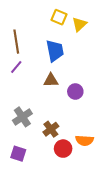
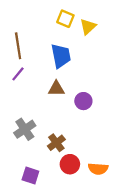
orange semicircle: (84, 140) -> (98, 169), moved
purple square: (18, 154) -> (30, 175), moved

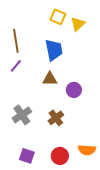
brown cross: (56, 143) -> (56, 118), moved
red circle: (70, 164) -> (60, 156), moved

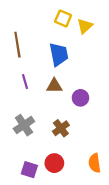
purple line: (16, 66) -> (25, 82), moved, turned -56
orange semicircle: (87, 150) -> (95, 163), turned 78
red circle: (60, 156) -> (54, 163), moved

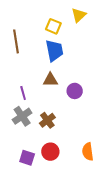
yellow square: (63, 18) -> (53, 26), moved
yellow triangle: (85, 26) -> (79, 15), moved
purple line: (25, 82) -> (23, 93), moved
brown cross: (61, 128) -> (47, 120), moved

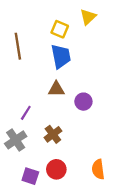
purple line: (23, 93) -> (26, 113), moved, turned 48
gray cross: (22, 116) -> (16, 140), moved

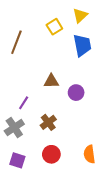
yellow square: (60, 29) -> (54, 27), turned 35
brown line: (18, 46) -> (16, 42), turned 30
blue trapezoid: (61, 56) -> (82, 45), moved
purple square: (30, 176) -> (17, 160), moved

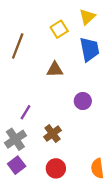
brown triangle: (51, 81) -> (55, 70), moved
purple square: (17, 160) -> (17, 165), moved, turned 35

